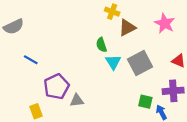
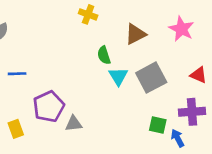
yellow cross: (112, 12) -> (88, 14), moved
blue line: (31, 60) -> (17, 74), turned -32
yellow rectangle: (36, 111) -> (16, 129), moved

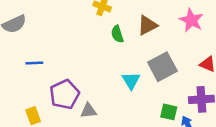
green semicircle: (104, 55) -> (117, 34), moved
cyan triangle: (118, 76) -> (131, 81), moved

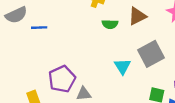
green semicircle: (117, 34) -> (110, 24), turned -70
blue line: (34, 63) -> (39, 28), moved

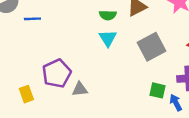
cyan triangle: (122, 66) -> (108, 38), moved

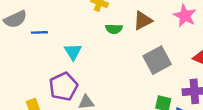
cyan triangle: (108, 38) -> (73, 52), moved

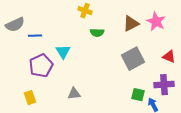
brown triangle: (143, 20) -> (131, 24), moved
purple pentagon: (63, 87) -> (41, 66), moved

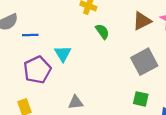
green semicircle: (97, 33) -> (102, 31), turned -128
green square: (138, 95) -> (141, 99), moved

